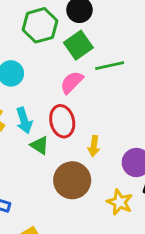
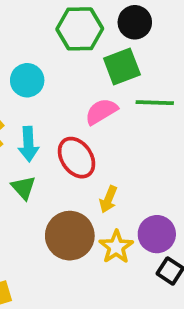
red ellipse: (62, 121) -> (76, 158), turned -36
green triangle: (40, 145) -> (23, 188), moved
yellow star: (120, 202) -> (116, 247), moved

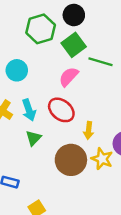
green line: (155, 103) -> (101, 62), turned 30
green triangle: (23, 188) -> (33, 138), turned 42

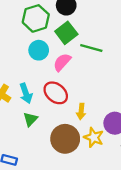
cyan circle: (17, 70) -> (39, 50), moved

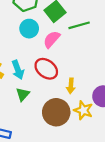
green line: (91, 48) -> (79, 25), turned -30

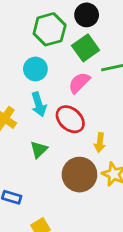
cyan circle: (29, 29) -> (35, 69), moved
cyan arrow: (18, 70) -> (39, 104), moved

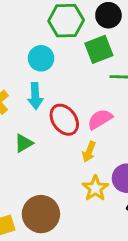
pink semicircle: (79, 83) -> (100, 119), moved
brown circle: (79, 175) -> (41, 214), moved

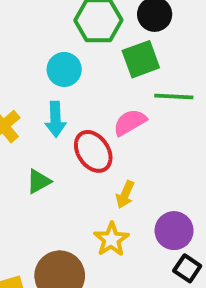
pink semicircle: (100, 119) -> (130, 122), moved
yellow star: (95, 188) -> (111, 239), moved

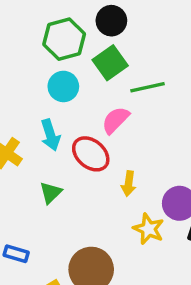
cyan circle: (64, 69) -> (63, 86), moved
yellow star: (111, 239) -> (149, 229), moved

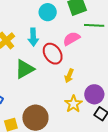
green triangle: (51, 193) -> (25, 69), size x1.5

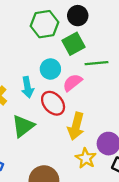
cyan circle: (48, 12) -> (50, 69), moved
yellow arrow: (69, 76) -> (76, 126), size x1.6

